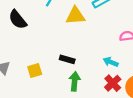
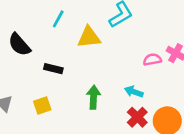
black rectangle: (67, 59) -> (53, 69), moved
green arrow: (75, 81) -> (93, 97), moved

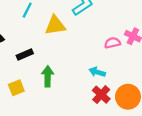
black rectangle: (53, 69) -> (25, 54), turned -35
green arrow: (93, 97) -> (48, 76), moved

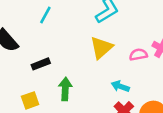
yellow triangle: (55, 25) -> (101, 48), moved, turned -35

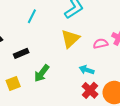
cyan line: (45, 15) -> (32, 16), moved
green arrow: (65, 89) -> (42, 73), turned -144

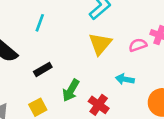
cyan line: (32, 16) -> (40, 23), moved
red cross: (90, 90) -> (99, 105), moved

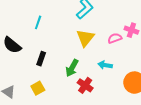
black rectangle: (43, 69) -> (41, 59), turned -40
green arrow: (71, 90) -> (72, 68), moved

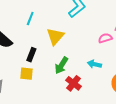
yellow triangle: (85, 38) -> (55, 36), moved
yellow square: (38, 88) -> (26, 74), moved, turned 32

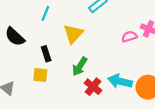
black rectangle: (31, 55) -> (46, 54), turned -40
cyan arrow: (94, 64) -> (120, 81), moved, size x1.5

